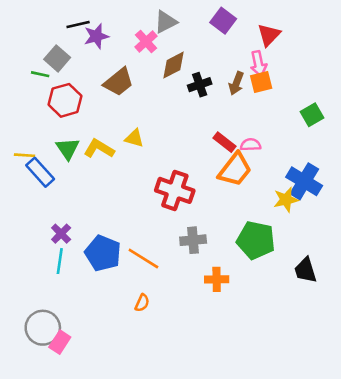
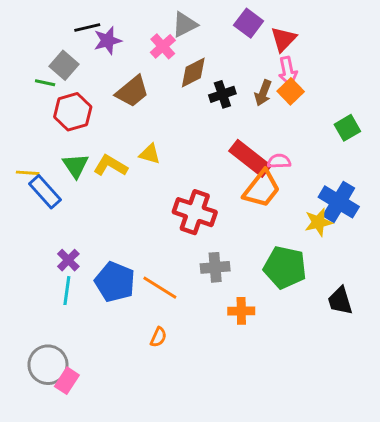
red triangle: (269, 35) -> (283, 39), moved
orange square: (261, 82) -> (291, 91), turned -30
red rectangle: (224, 142) -> (250, 158), size x1.6

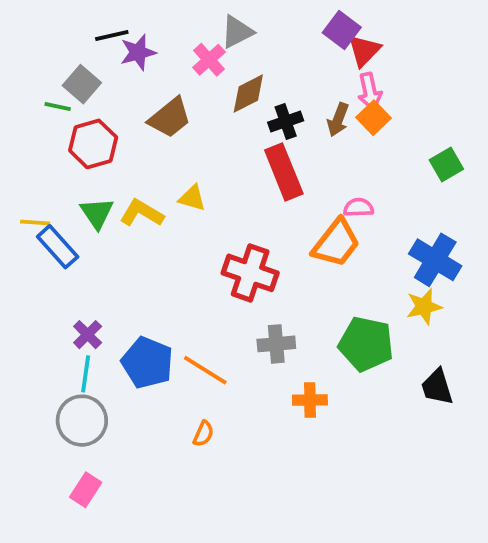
purple square: (249, 23) -> (342, 30), moved
red rectangle: (250, 158) -> (284, 172), moved, turned 30
yellow star: (318, 222) -> (424, 307), moved
gray circle: (48, 365) -> (82, 421), moved

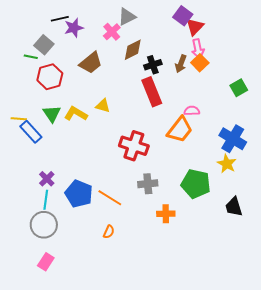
yellow star: (424, 307) -> (227, 164), turned -30

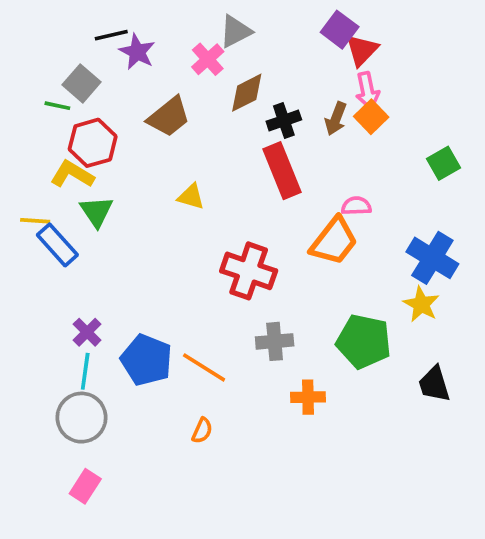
purple star: (74, 28) -> (137, 52), turned -30
yellow L-shape: (76, 114) -> (72, 174), moved

